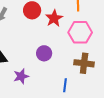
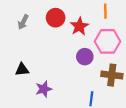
purple circle: (44, 53) -> (85, 57), moved

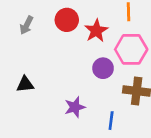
purple star: (44, 89) -> (75, 107), moved

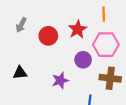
red circle: (67, 20) -> (48, 36), moved
purple star: (75, 107) -> (60, 80), moved

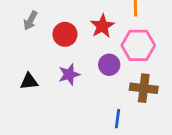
purple star: (60, 80) -> (69, 74), moved

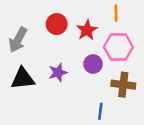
gray arrow: (30, 20) -> (18, 40), moved, size x1.5
red circle: (65, 34) -> (57, 24), moved
black triangle: (29, 81) -> (23, 79), size x1.5

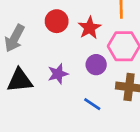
blue line: (100, 111) -> (92, 104), moved, turned -63

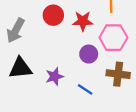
red star: (90, 28) -> (83, 21), turned 30
purple star: (58, 74) -> (55, 76), moved

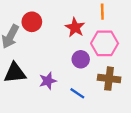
red circle: (53, 15) -> (32, 22), moved
red star: (83, 21) -> (75, 27), turned 30

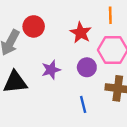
purple star: (48, 81) -> (51, 70), moved
blue line: (77, 93) -> (83, 104), turned 42

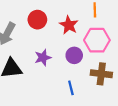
red circle: (34, 26) -> (37, 20), moved

